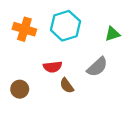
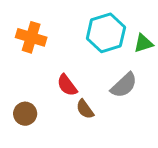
cyan hexagon: (66, 26) -> (106, 33), moved
red semicircle: (53, 67) -> (67, 85), turned 60

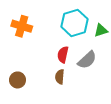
red semicircle: (67, 85) -> (63, 55), moved, turned 49
brown semicircle: (85, 109) -> (60, 77), turned 40

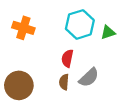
gray semicircle: (87, 60) -> (89, 78), moved
brown circle: (18, 80) -> (19, 85), size x1.6

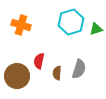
red semicircle: (67, 58) -> (39, 61), moved
gray semicircle: (89, 78) -> (79, 69), turned -30

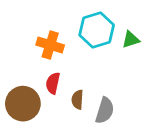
orange cross: (21, 25) -> (50, 45), moved
gray semicircle: (79, 69) -> (105, 110), moved

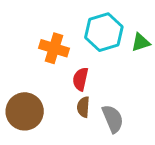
red semicircle: (53, 83) -> (80, 79), moved
gray semicircle: (105, 110) -> (113, 119), turned -40

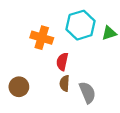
brown circle: (25, 111) -> (19, 87), size x0.7

